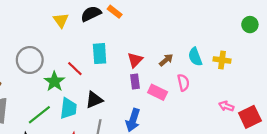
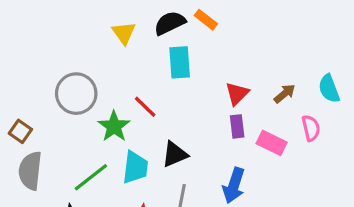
cyan rectangle: (100, 54) -> (180, 62), moved

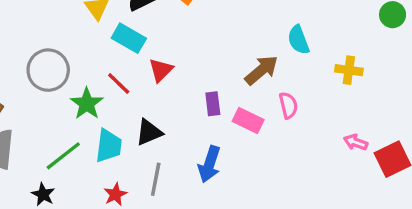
cyan rectangle: (180, 62) -> (129, 38), moved, turned -56
cyan semicircle: (329, 89) -> (298, 40), moved
red triangle: (237, 94) -> (161, 70), moved
brown arrow: (285, 94) -> (262, 70), size x1.5

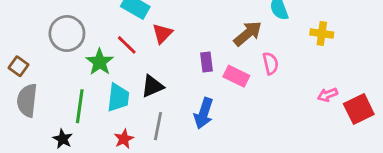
pink arrow: (356, 142) -> (327, 95), turned -42
green line: (63, 156) -> (80, 106), turned -44

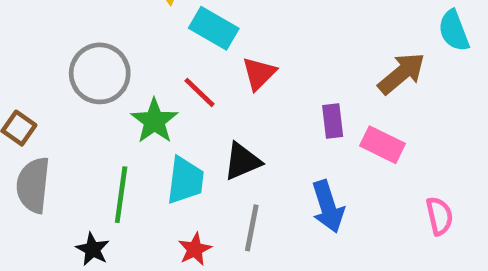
pink semicircle: (271, 63) -> (439, 216), moved
blue arrow: (204, 113) -> (328, 206), turned -36

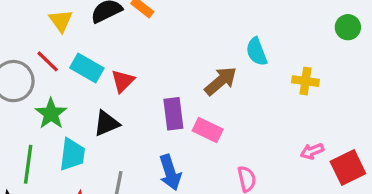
cyan rectangle: (214, 28) -> (87, 68), moved
red line: (200, 92) -> (48, 61), moved
purple rectangle: (333, 121) -> (173, 114), size x1.4
black triangle: (242, 161) -> (106, 123), moved

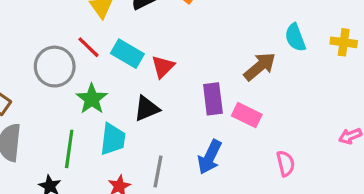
yellow cross: (305, 81) -> (344, 42), moved
blue arrow: (170, 172) -> (210, 157), turned 44

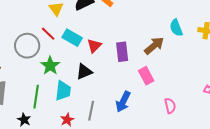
purple rectangle: (213, 99) -> (122, 52), moved
pink rectangle: (247, 115) -> (146, 76), turned 36

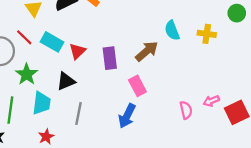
blue arrow: (123, 102) -> (127, 116), moved
pink semicircle: (170, 106) -> (186, 110), moved
gray line: (91, 111) -> (79, 114), moved

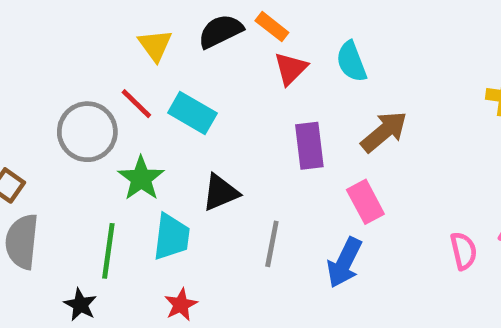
cyan semicircle: (172, 30) -> (351, 62), moved
red triangle: (77, 51) -> (291, 69), moved
gray line: (79, 114) -> (272, 244), moved

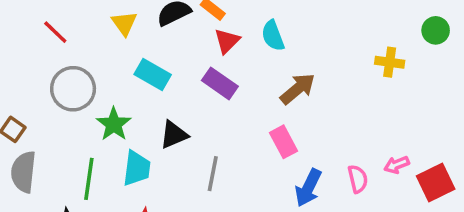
red line: (136, 104) -> (55, 32), moved
purple rectangle: (309, 146) -> (220, 83), moved, turned -48
blue arrow: (344, 263) -> (308, 188), moved

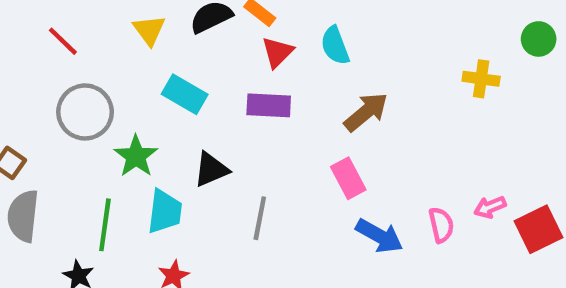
purple rectangle: (220, 83) -> (269, 105), turned -32
blue arrow: (308, 188) -> (379, 236), turned -87

